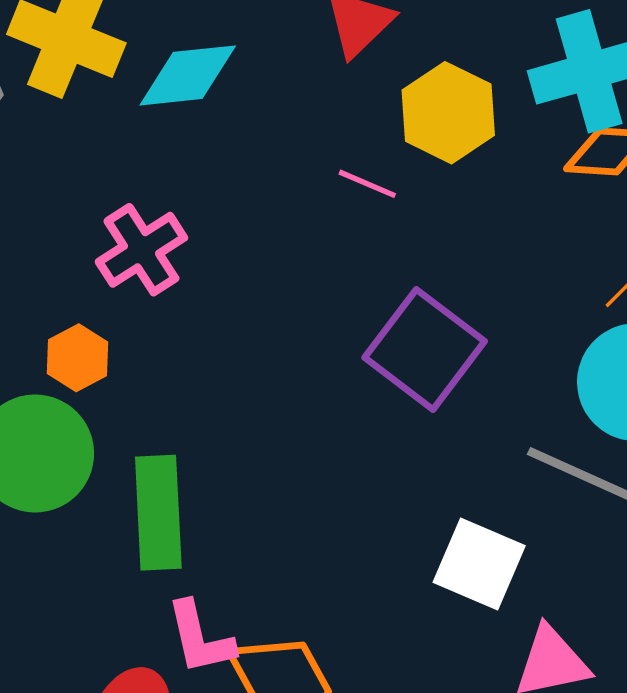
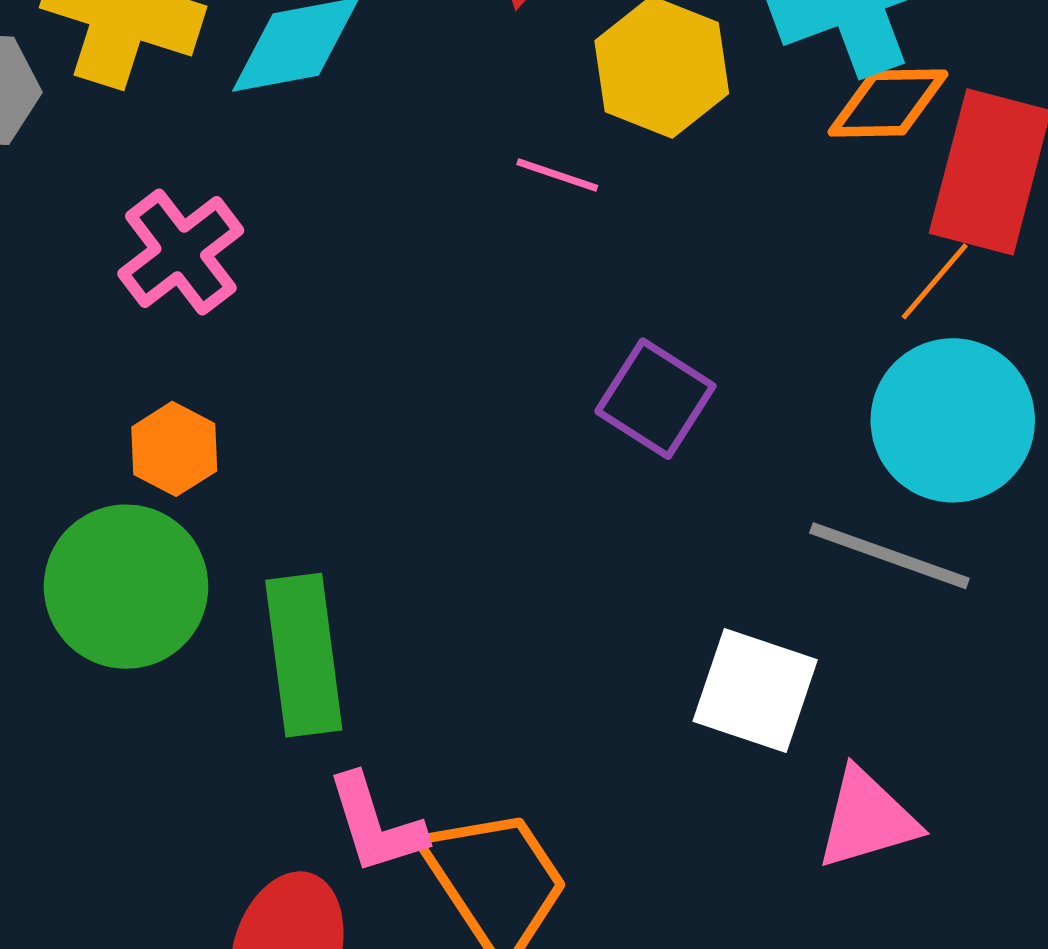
pink cross: (141, 250) -> (181, 252), moved
purple square: (425, 349) -> (655, 399), size x0.7

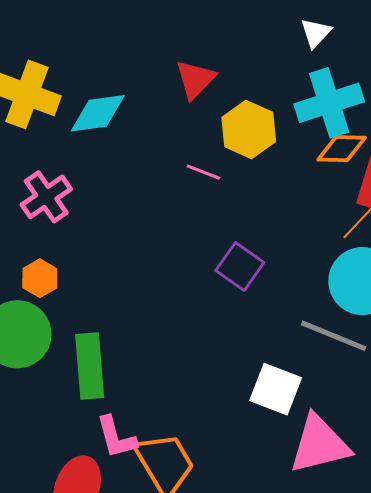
pink triangle: (867, 819) -> (319, 444), size x1.4

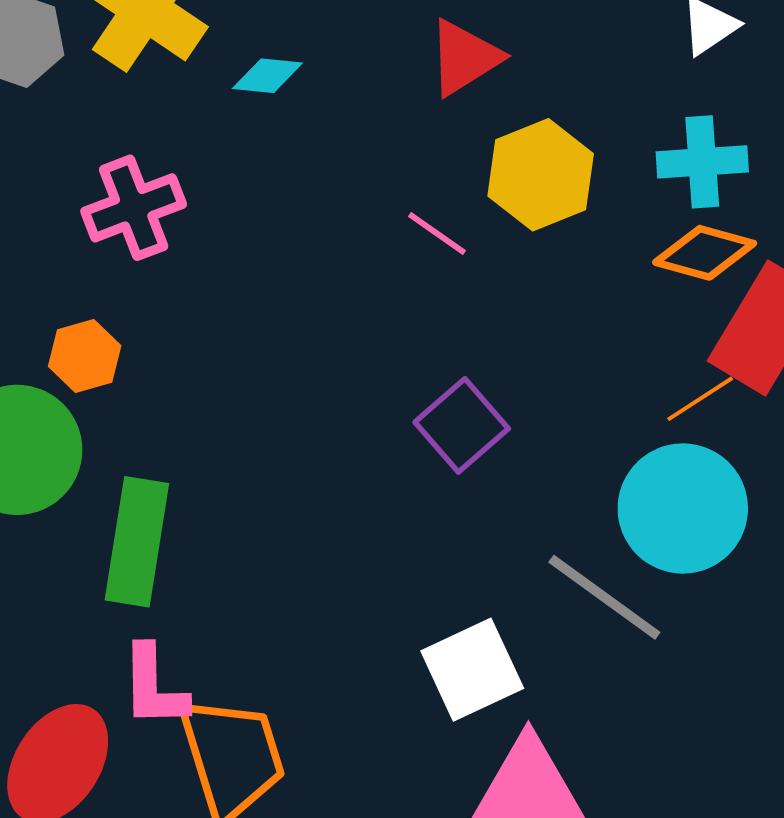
cyan cross: (329, 103) -> (702, 162), size x0.7
cyan diamond: (98, 113) -> (267, 76), size x0.6
white square: (276, 389) -> (472, 670), turned 30

